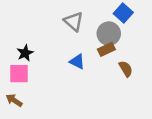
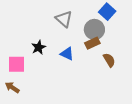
black star: (25, 53) -> (39, 47), moved

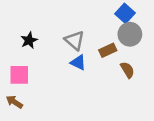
gray triangle: (64, 19) -> (75, 40), moved
gray circle: (94, 29) -> (130, 34), moved
black star: (39, 47) -> (29, 40), moved

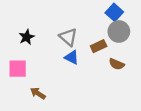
brown semicircle: (127, 70) -> (117, 64), turned 144
brown arrow: (14, 102) -> (38, 93), moved

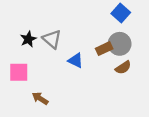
gray circle: (119, 31) -> (120, 44), moved
gray triangle: (68, 37) -> (52, 39), moved
brown semicircle: (117, 64) -> (123, 68), turned -56

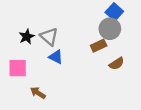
gray circle: (120, 44) -> (110, 29), moved
blue triangle: (76, 60) -> (56, 57), moved

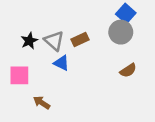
brown rectangle: (99, 46) -> (80, 40), moved

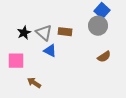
brown rectangle: (80, 40) -> (65, 32), turned 32

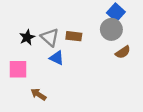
brown semicircle: (104, 57) -> (123, 52), moved

